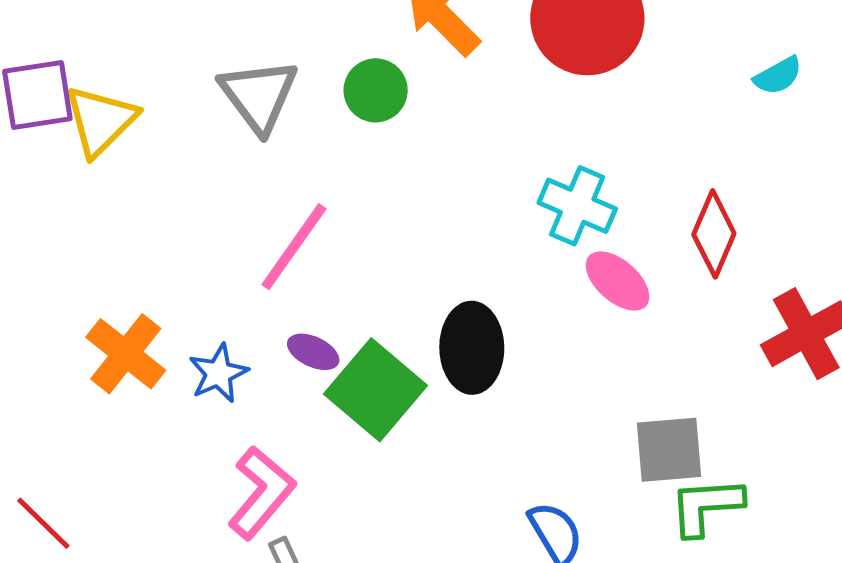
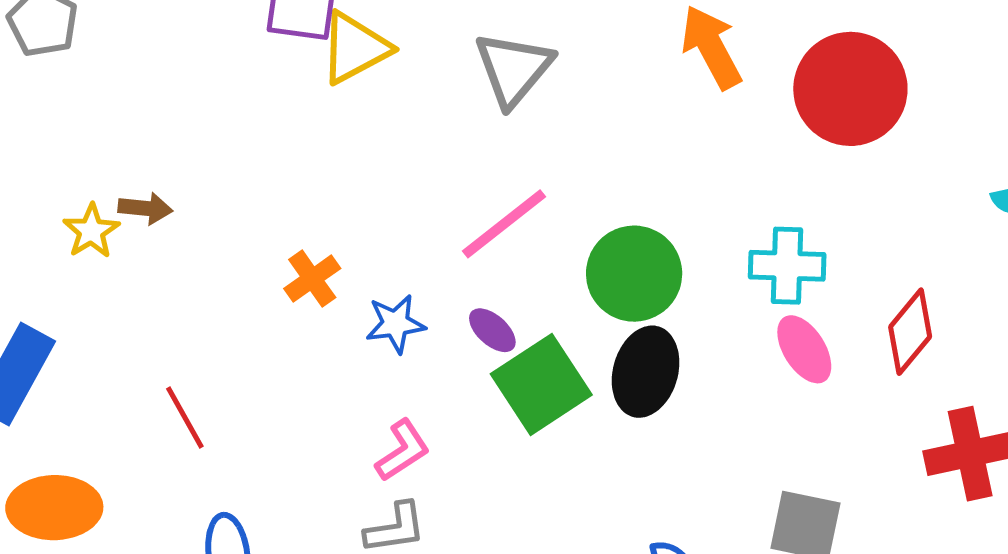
green circle: (376, 90) -> (634, 274), moved, size x1.5
cyan cross: (577, 206) -> (787, 266), turned -38
orange cross: (126, 354) -> (312, 279), size x0.7
pink L-shape: (261, 493) -> (403, 450), size x0.7

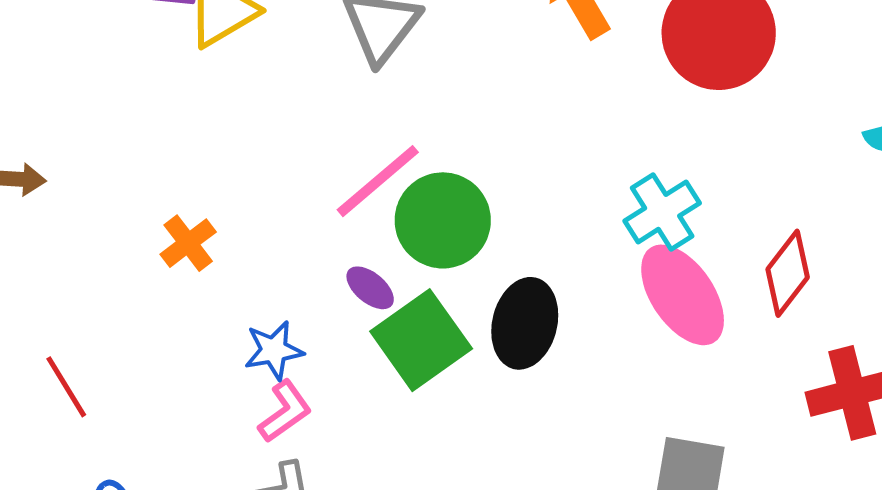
cyan cross: (787, 266) -> (662, 212), turned -32
green circle: (634, 274) -> (443, 220), moved
blue star: (395, 324) -> (274, 350), moved
pink ellipse: (804, 349) -> (683, 295), size x1.5

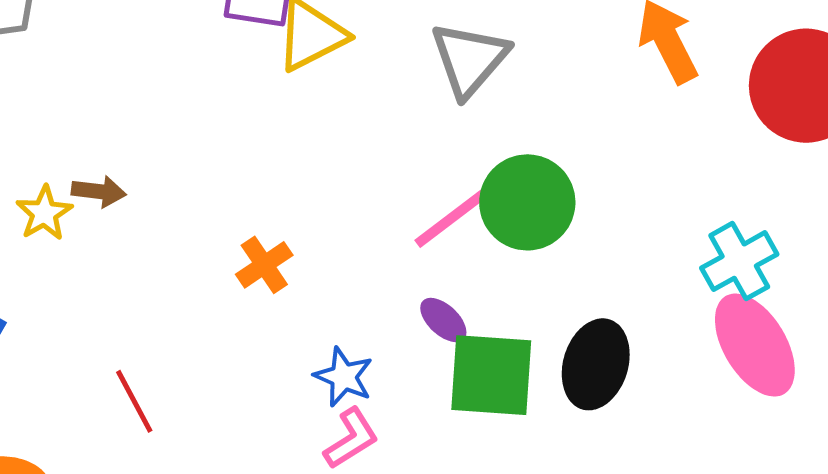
green circle: (443, 220) -> (527, 202), moved
green square: (421, 340) -> (491, 375), turned 36
blue star: (274, 350) -> (344, 377), turned 30

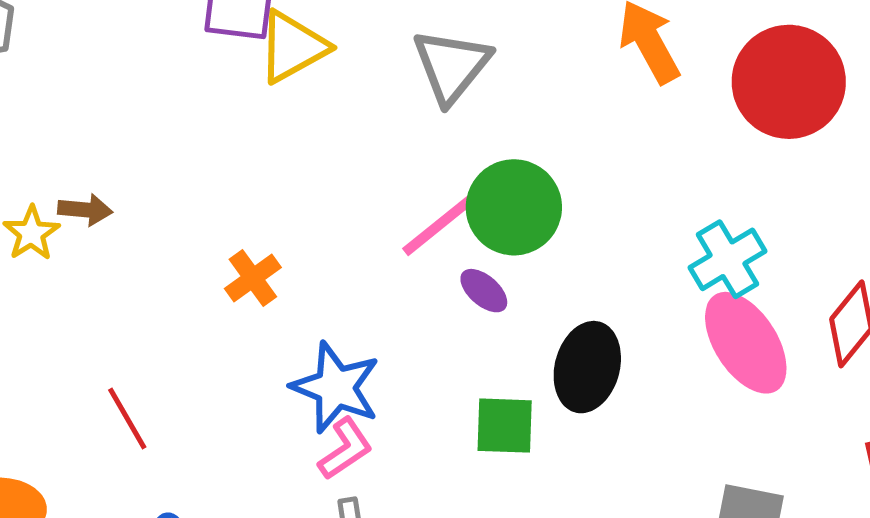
purple ellipse: (443, 320) -> (484, 291), moved
green square: (491, 375) -> (505, 426), moved, size x0.7
blue star: (344, 377) -> (336, 387), size x1.5

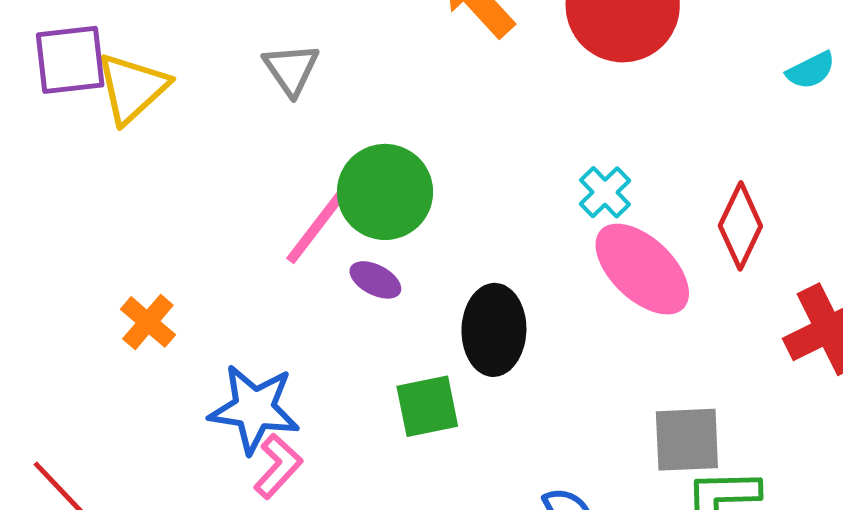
gray triangle: (452, 66) -> (291, 69), size x0.7
cyan cross: (728, 259) -> (605, 192), size x0.7

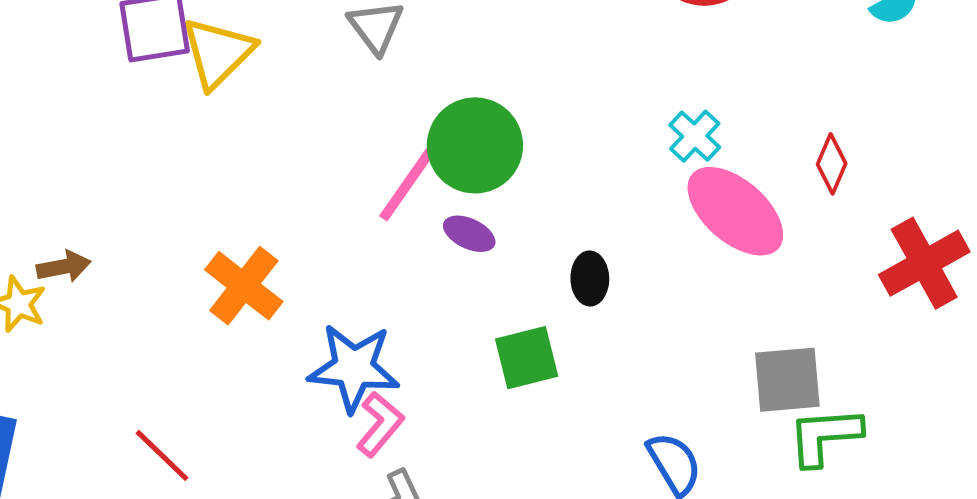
red diamond: (740, 226) -> (832, 164), size x0.7
orange cross: (148, 322) -> (244, 286), size x1.4
black ellipse: (494, 330) -> (590, 279), size x0.6

